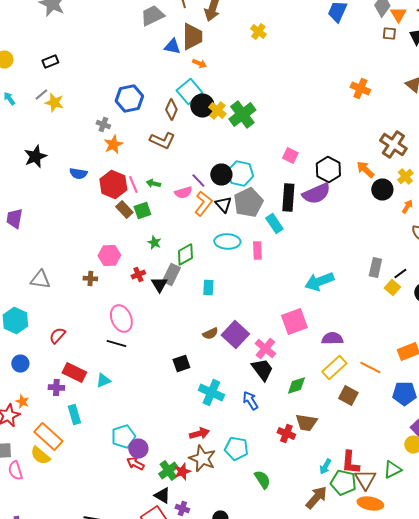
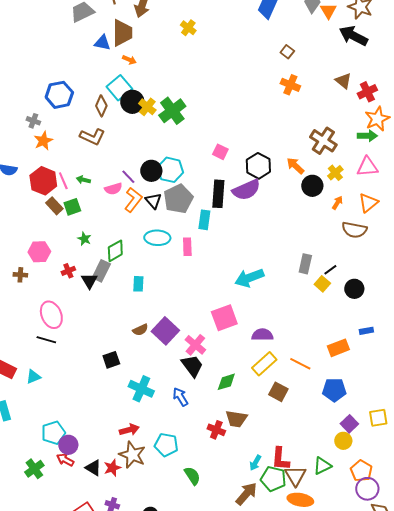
brown square: (389, 34) -> (287, 52), moved, turned 32
cyan rectangle: (274, 224) -> (204, 220), turned 42
green cross: (168, 470) -> (34, 469), moved
black triangle: (162, 496) -> (93, 468), moved

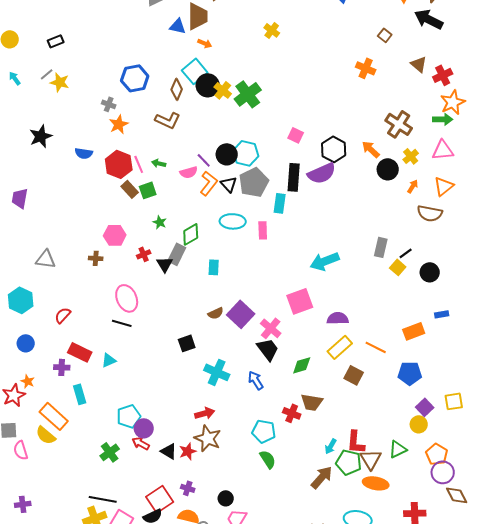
yellow cross: (188, 28) -> (272, 30), moved
brown square: (287, 52) -> (385, 35), moved
cyan pentagon: (166, 445) -> (264, 431), moved

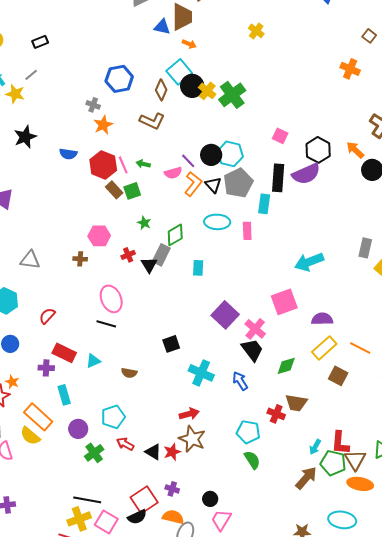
yellow star: (60, 82) -> (15, 94), moved
brown semicircle: (216, 313) -> (129, 373), moved, turned 35
purple circle: (144, 428) -> (78, 429), moved

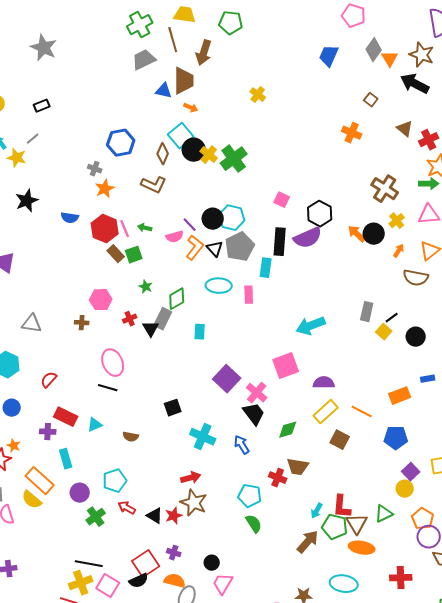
orange arrow: (355, 150) -> (357, 234), moved

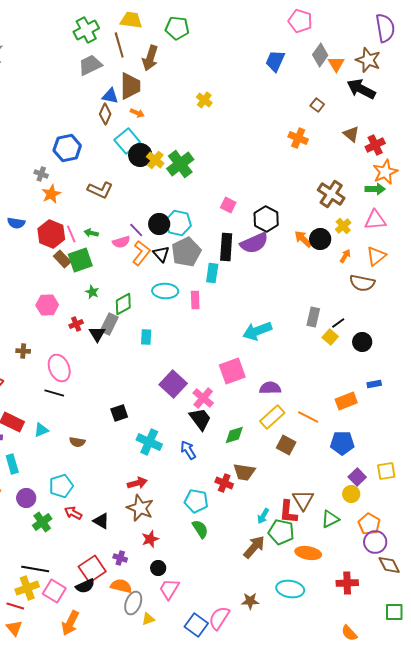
brown diamond: (163, 154) -> (105, 114), moved
green square: (134, 255) -> (80, 260), size x1.4
brown cross: (82, 323) -> (23, 351), moved
red star: (174, 516) -> (150, 539), moved
brown triangle: (357, 524) -> (303, 500), moved

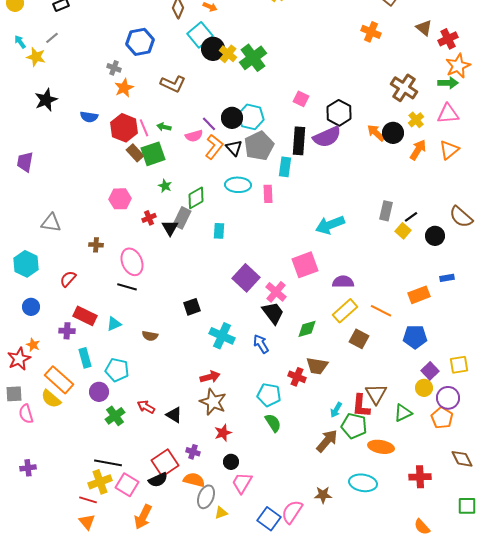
orange arrow: (345, 256) -> (418, 150), size x1.5
brown semicircle: (362, 283) -> (461, 217), moved, turned 30
cyan pentagon: (61, 486) -> (117, 370), moved, turned 30
purple circle: (375, 542) -> (448, 398), moved

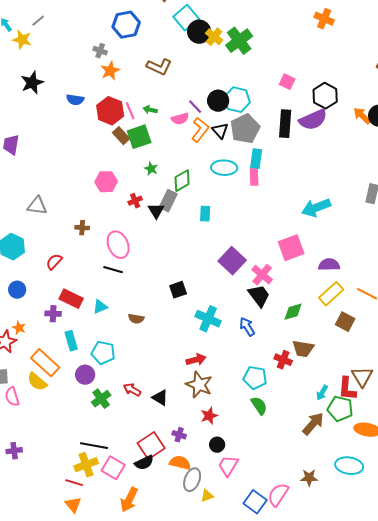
orange cross: (371, 32) -> (324, 19), moved
cyan rectangle: (285, 167) -> (256, 159), moved

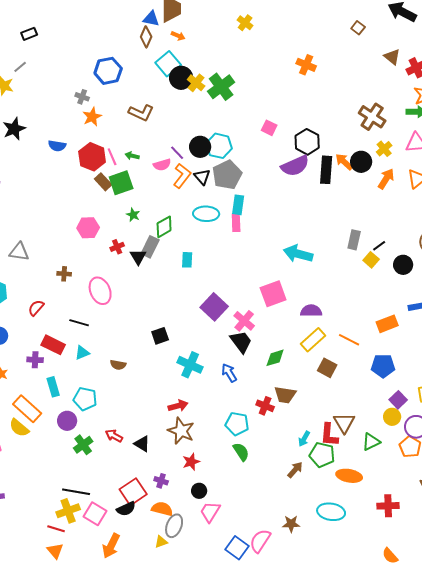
black rectangle: (285, 124) -> (326, 170), moved
cyan arrow: (316, 208) -> (298, 254), turned 36
black line: (113, 270) -> (79, 323), moved
brown arrow: (313, 424) -> (295, 470), size x0.7
yellow triangle: (207, 496) -> (161, 542), moved

